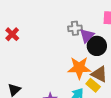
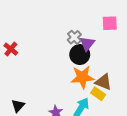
gray cross: (75, 28) -> (74, 37), turned -32
black circle: (97, 46) -> (80, 55), moved

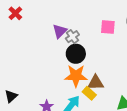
purple triangle: (87, 44) -> (60, 31), moved
red cross: (11, 49) -> (15, 13), moved
brown triangle: (103, 82) -> (96, 83), turned -30

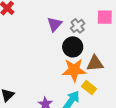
gray cross: (72, 37) -> (78, 26), moved
brown triangle: (96, 83) -> (95, 63), moved

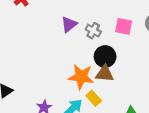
gray cross: (78, 26) -> (93, 31), turned -32
black circle: (73, 47) -> (105, 57), moved

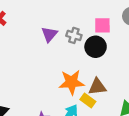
black circle: (105, 57) -> (96, 47), moved
brown triangle: (105, 74) -> (97, 87), moved

